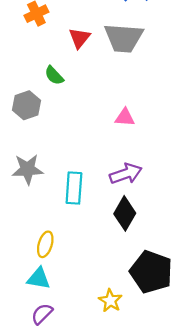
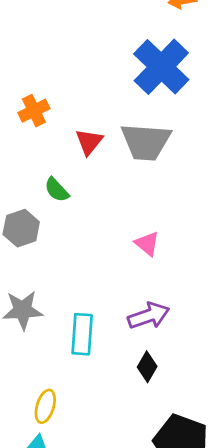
pink triangle: (125, 117) -> (147, 244), turned 35
black diamond: (125, 213) -> (147, 367), size x0.7

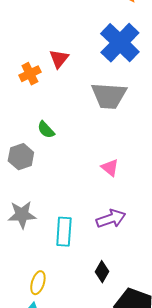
red triangle: (89, 142) -> (59, 59), moved
black diamond: (147, 367) -> (102, 272), moved

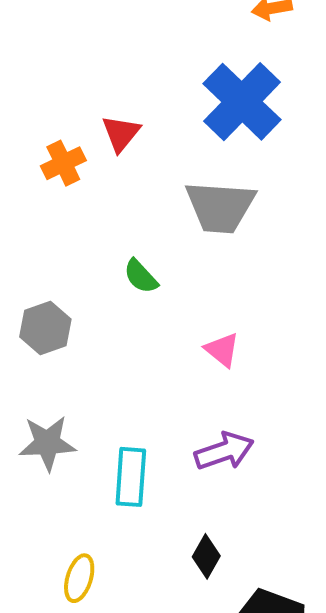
green semicircle: (46, 130) -> (141, 276), moved

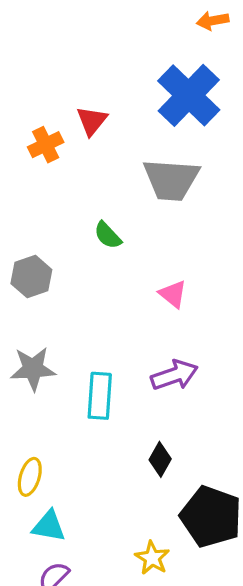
yellow ellipse: (79, 578) -> (30, 477), moved

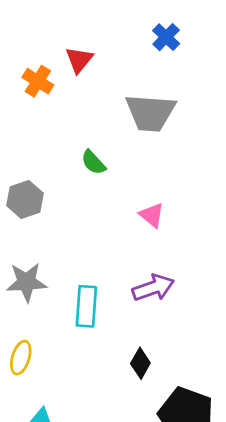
blue cross: (189, 95) -> (166, 37), size x0.5
orange cross: (46, 145) -> (38, 81), turned -32
yellow ellipse: (30, 477) -> (21, 358), moved

